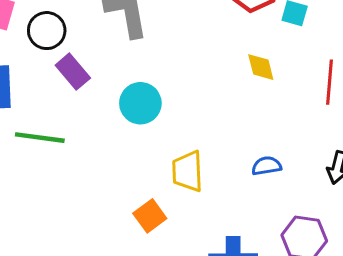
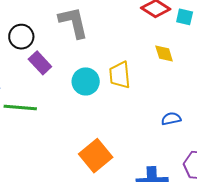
yellow trapezoid: (187, 171) -> (120, 75), moved
orange square: (150, 216) -> (96, 156), size x1.5

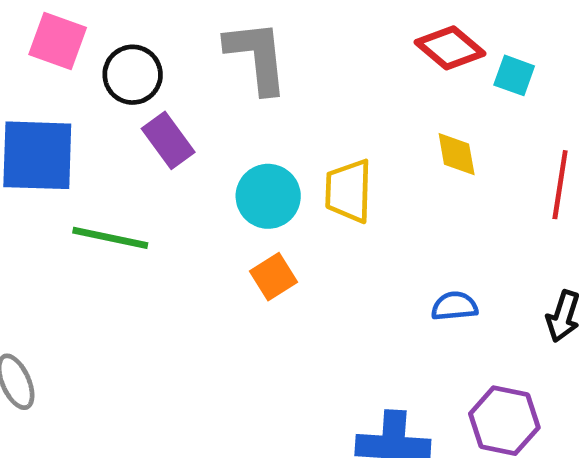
orange square: (96, 156) -> (274, 277), moved, size x0.6

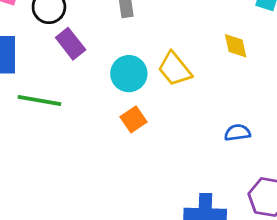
yellow trapezoid: (349, 191) -> (175, 69), turned -39

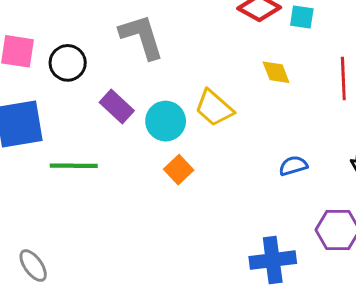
purple rectangle: (71, 44) -> (117, 106), moved

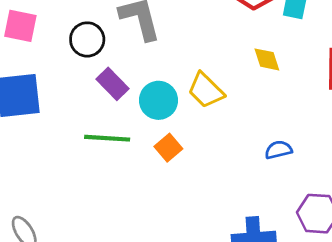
black circle: (68, 63) -> (87, 39), moved
green line: (74, 166) -> (107, 138), moved

